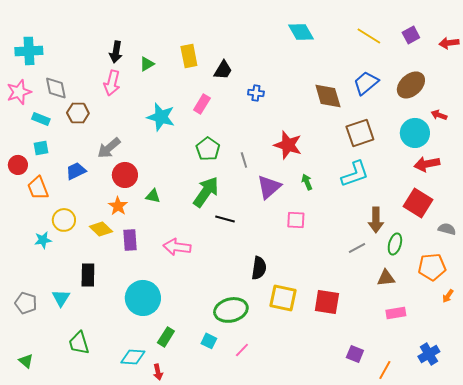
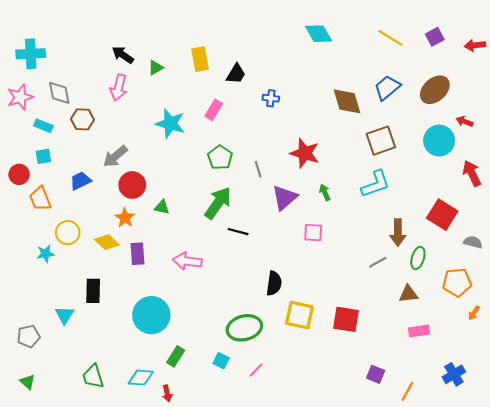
black arrow: (116, 52) -> (123, 55), turned 115
red arrow: (427, 164) -> (472, 173), moved, turned 75
gray pentagon: (26, 303) -> (29, 336), moved, turned -30
green trapezoid: (79, 343) -> (93, 376), moved

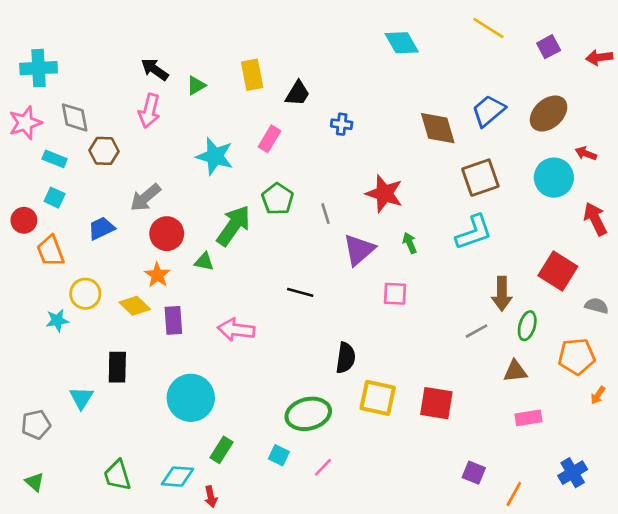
yellow line: (390, 38) -> (488, 28), moved
cyan square: (43, 156) -> (55, 198), turned 35
green arrow: (218, 203) -> (233, 226), moved

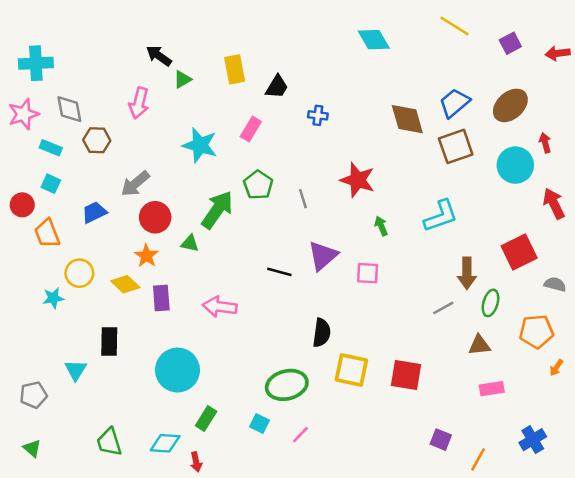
black arrow: (155, 69) -> (159, 56), moved
red arrow: (586, 154) -> (545, 143), turned 54
brown square: (480, 178) -> (456, 146), moved
purple triangle: (359, 250) -> (323, 256), moved
red square: (558, 271) -> (519, 252), turned 32

